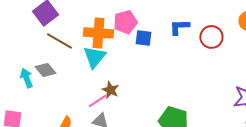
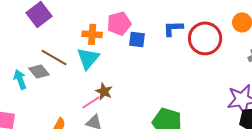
orange cross: (98, 33) -> (92, 34), size x0.7
red circle: (211, 37) -> (205, 38), size x1.4
brown line: (59, 41) -> (54, 57), moved

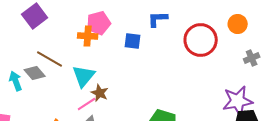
pink pentagon: (119, 23) -> (99, 23), moved
blue L-shape: (173, 28) -> (158, 19), moved
cyan triangle: (88, 58) -> (84, 76), moved

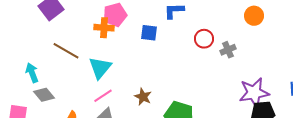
red circle: (201, 40) -> (204, 39), moved, size x0.6
gray cross: (252, 58) -> (228, 50), moved
gray diamond: (35, 73) -> (44, 95), moved
brown star: (100, 93) -> (143, 97), moved

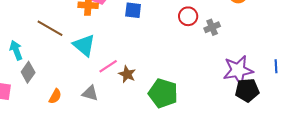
cyan triangle: (100, 68) -> (84, 45), turned -30
gray diamond: (44, 95) -> (28, 72), turned 75
pink line: (103, 96) -> (108, 66), moved

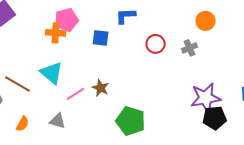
gray cross: (212, 27) -> (190, 48), moved
brown line: (50, 28) -> (18, 84), moved
brown star: (127, 74) -> (101, 88), moved

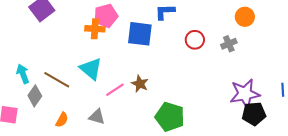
blue square: (101, 38) -> (140, 34), size x1.5

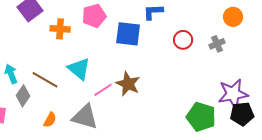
orange cross: (95, 29) -> (60, 29), moved
brown star: (140, 84) -> (128, 84), size x1.4
gray triangle: (97, 117) -> (85, 117), size x1.6
green pentagon: (170, 117) -> (201, 117), moved

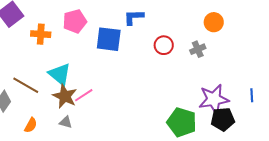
brown star: (128, 84) -> (65, 96), moved
gray triangle: (85, 117) -> (66, 122), size x0.5

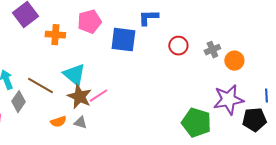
orange circle: (214, 22) -> (234, 61), moved
black pentagon: (223, 119) -> (254, 120), moved
orange semicircle: (31, 125) -> (58, 122), moved, turned 42

